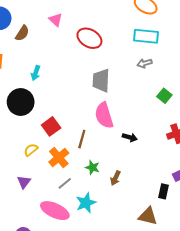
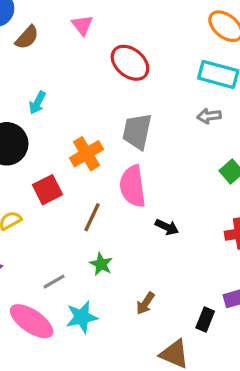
orange cross: (59, 157) -> (87, 154), moved
brown arrow: (115, 178) -> (145, 303), moved

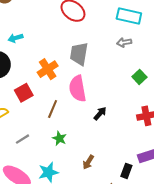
cyan arrow: (37, 103) -> (15, 38), turned 48
black arrow: (167, 227) -> (100, 113), turned -72
gray line: (54, 282) -> (23, 139), moved

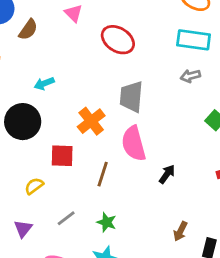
red square: (24, 93) -> (62, 156), turned 36
green star: (59, 138) -> (107, 222), moved
brown arrow: (88, 162) -> (180, 231), moved

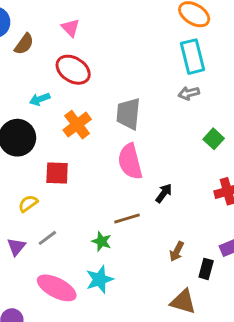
red ellipse: (118, 40) -> (73, 70), moved
cyan rectangle: (194, 40) -> (192, 57), turned 68
orange cross: (91, 121) -> (77, 125), moved
brown line: (103, 174) -> (127, 219), moved, turned 55
gray line: (66, 218) -> (47, 238), moved

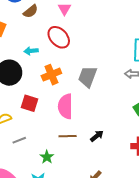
pink semicircle: (130, 162) -> (65, 106), moved
brown line: (127, 219) -> (68, 136), moved
gray line: (47, 238) -> (19, 140), moved

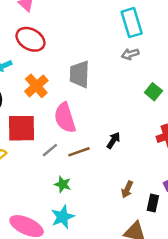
red square: (29, 103) -> (22, 128), size x1.4
gray line: (19, 140) -> (50, 150), moved

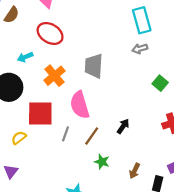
gray line: (50, 150) -> (66, 134), turned -32
brown line: (79, 152) -> (92, 136), turned -36
green star: (63, 184) -> (102, 162), moved

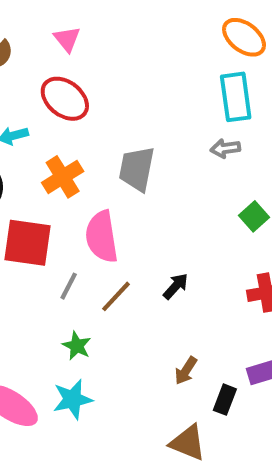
green star: (102, 162) -> (77, 346), moved

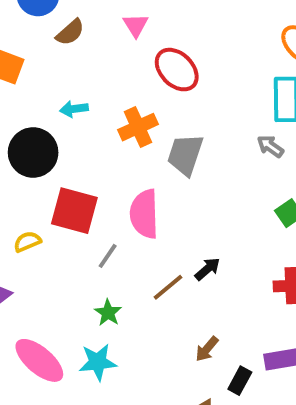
red ellipse: (65, 99) -> (177, 70), moved
gray arrow: (225, 148) -> (270, 146), turned 36
orange cross: (63, 177) -> (138, 127), moved
brown line: (116, 296) -> (168, 287), moved

